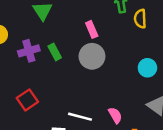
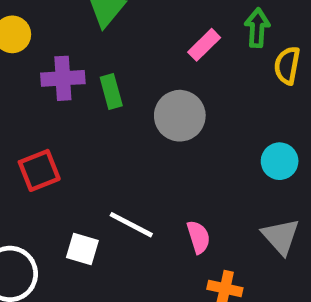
pink rectangle: (92, 29) -> (204, 45), moved, turned 56

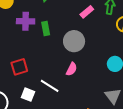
red square: (39, 170) -> (19, 67), moved
pink semicircle: (198, 237) -> (72, 69), moved, turned 40

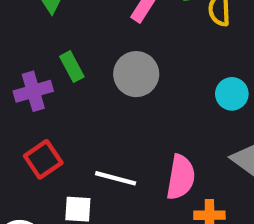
purple cross: (26, 21) -> (33, 91), moved
pink semicircle: (72, 69) -> (181, 177), moved, size x1.5

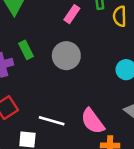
pink semicircle: (181, 177) -> (93, 121), turned 132

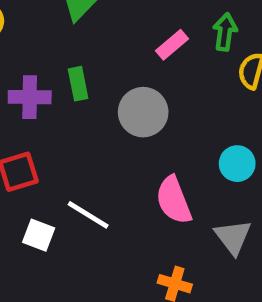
pink semicircle: (93, 121) -> (174, 200), moved

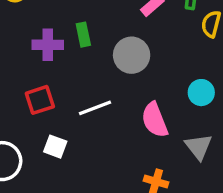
white line: (88, 215) -> (95, 108), moved, turned -52

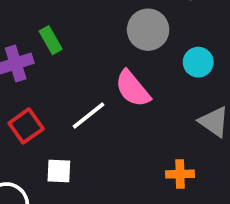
gray circle: (132, 55) -> (148, 30), moved
pink semicircle: (155, 120) -> (133, 89), moved

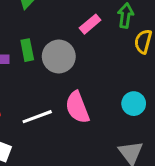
gray circle: (148, 30) -> (59, 56), moved

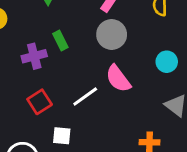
gray circle: (59, 56) -> (112, 34), moved

